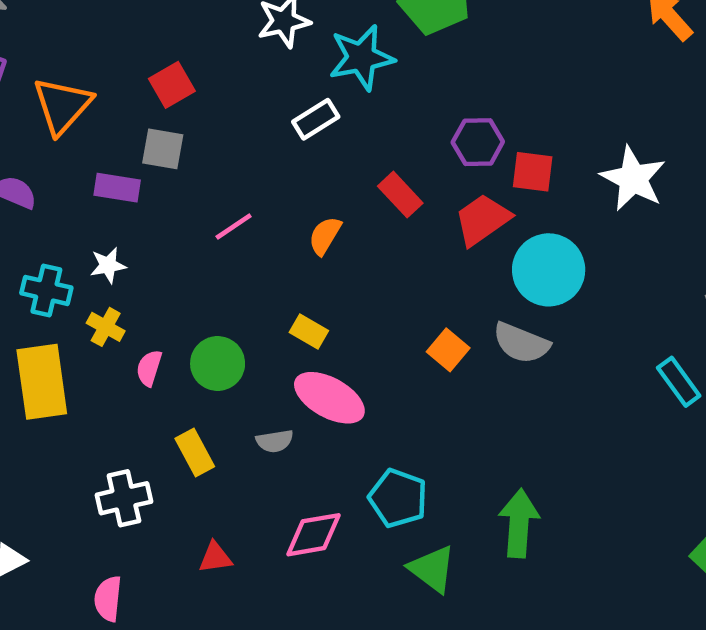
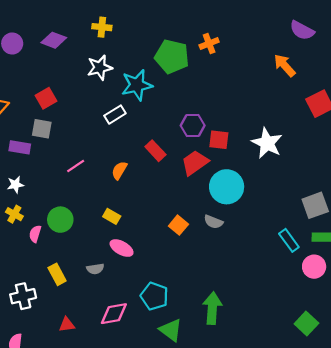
gray semicircle: (521, 343) -> (213, 222), size x0.7
green circle: (218, 363) -> (60, 220), moved
pink ellipse: (329, 398) -> (122, 248), size x0.7

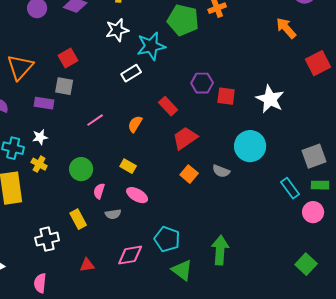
red trapezoid: (195, 163) -> (185, 138), moved
cyan circle: (227, 187) -> (250, 146), moved
pink semicircle: (35, 234) -> (99, 191), moved

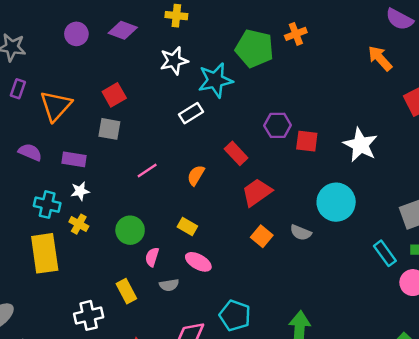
purple rectangle: (44, 103) -> (74, 159), moved

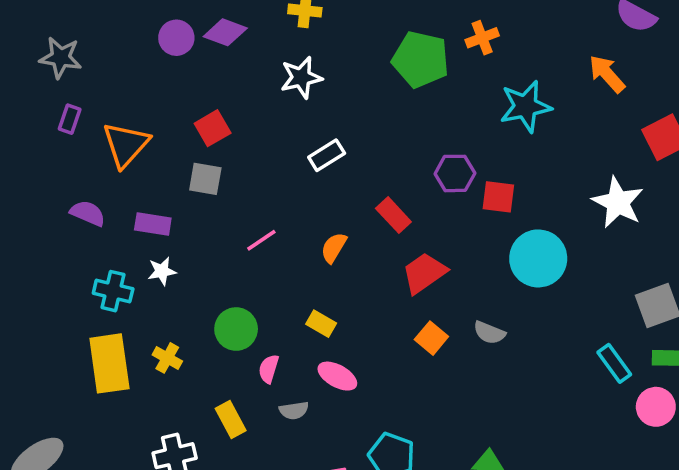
purple circle: (76, 34) -> (176, 38), moved
cyan star: (215, 80) -> (526, 106), moved
white star: (360, 145) -> (618, 202), moved
cyan circle: (336, 202) -> (538, 258), moved
yellow cross: (79, 224) -> (167, 358), moved

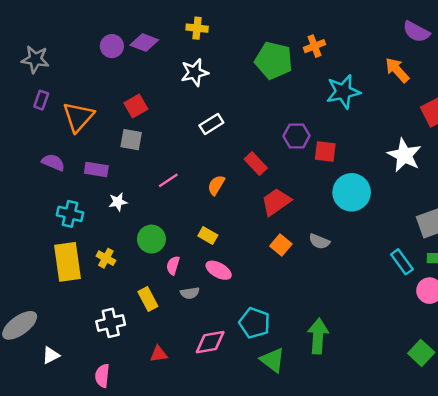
white star: (162, 271) -> (118, 202), moved

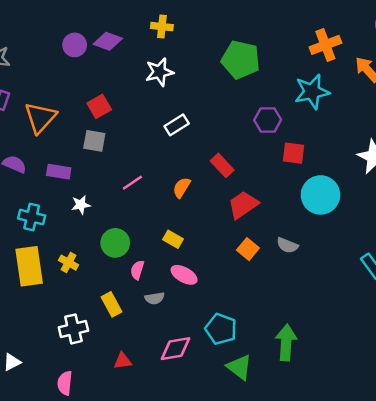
orange cross: (314, 46) -> (325, 45), moved, size x1.4
purple hexagon: (296, 136) -> (268, 120), moved

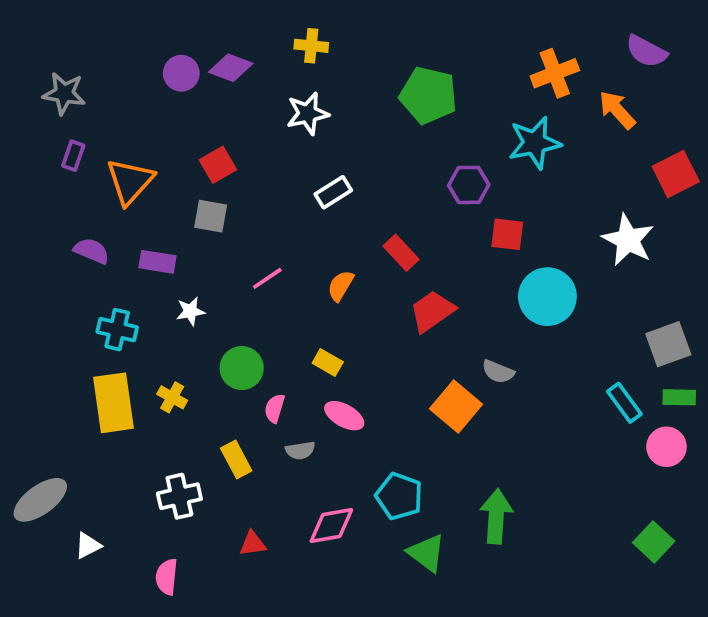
orange square: (248, 249) -> (456, 406), moved, size x1.5

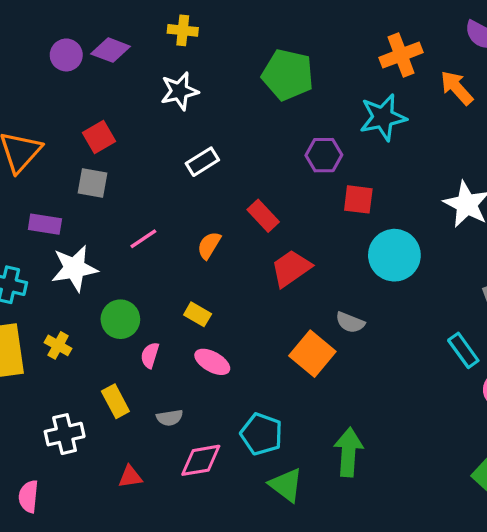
white star: (190, 311) -> (74, 268), size x1.8
gray semicircle: (300, 450) -> (170, 418), moved
pink semicircle: (167, 577) -> (28, 496), moved

